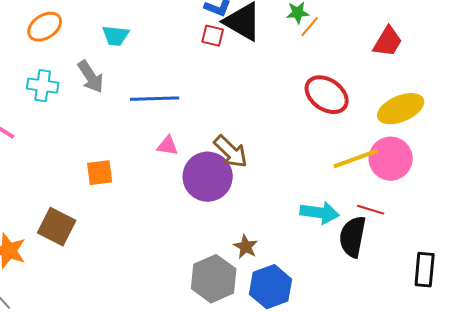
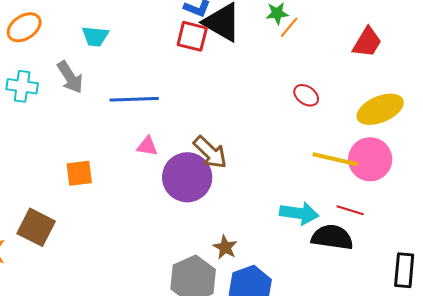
red square: (213, 36) -> (192, 36), size x1.4
red ellipse: (327, 95) -> (306, 95), size x0.6
yellow line: (356, 159) -> (335, 159), turned 33
black semicircle: (353, 237) -> (332, 237), turned 87

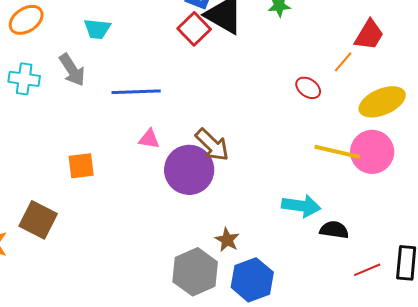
orange line: (289, 27) -> (343, 62), moved
red square: (192, 36) -> (194, 29), turned 32
red line: (350, 210) -> (367, 270), moved, turned -40
black semicircle: (332, 237) -> (334, 230), size x0.7

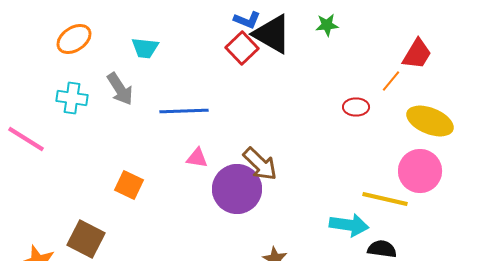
red ellipse: (308, 88) -> (356, 107), turned -35
yellow ellipse: (382, 102) -> (430, 121), turned 45
yellow line: (337, 152) -> (385, 199), moved
orange square: (81, 166) -> (129, 185), turned 32

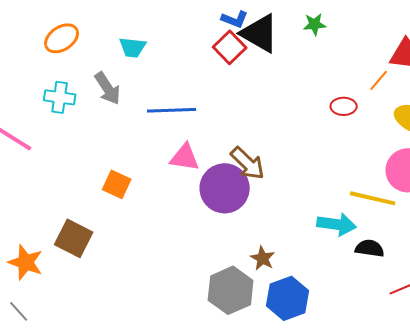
pink triangle: (197, 158) -> (185, 157), size x1.4

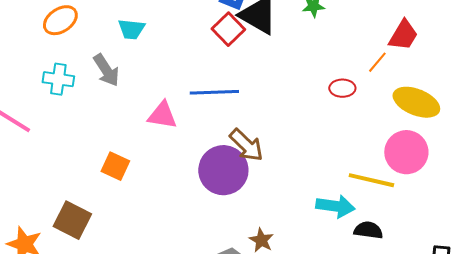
blue line: (172, 110) -> (214, 92), moved
pink triangle: (185, 157) -> (162, 115), moved

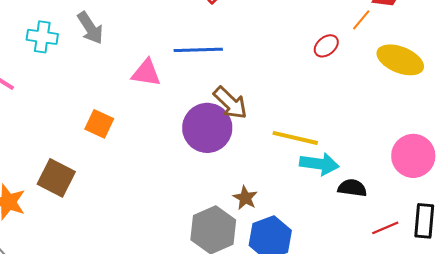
red ellipse: (342, 88) -> (326, 46), turned -40
pink circle: (406, 152) -> (413, 156), moved
yellow line: (371, 180) -> (295, 138), moved

